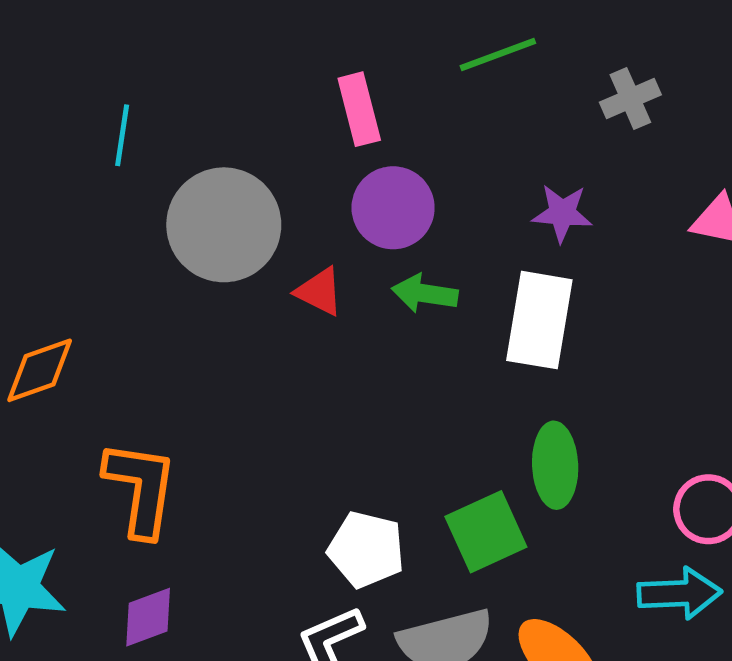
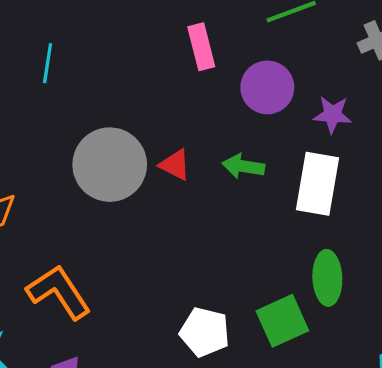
purple circle: (393, 208) -> (267, 87), moved
gray circle: (224, 225) -> (110, 165), moved
orange L-shape: (141, 489) -> (59, 292), turned -42

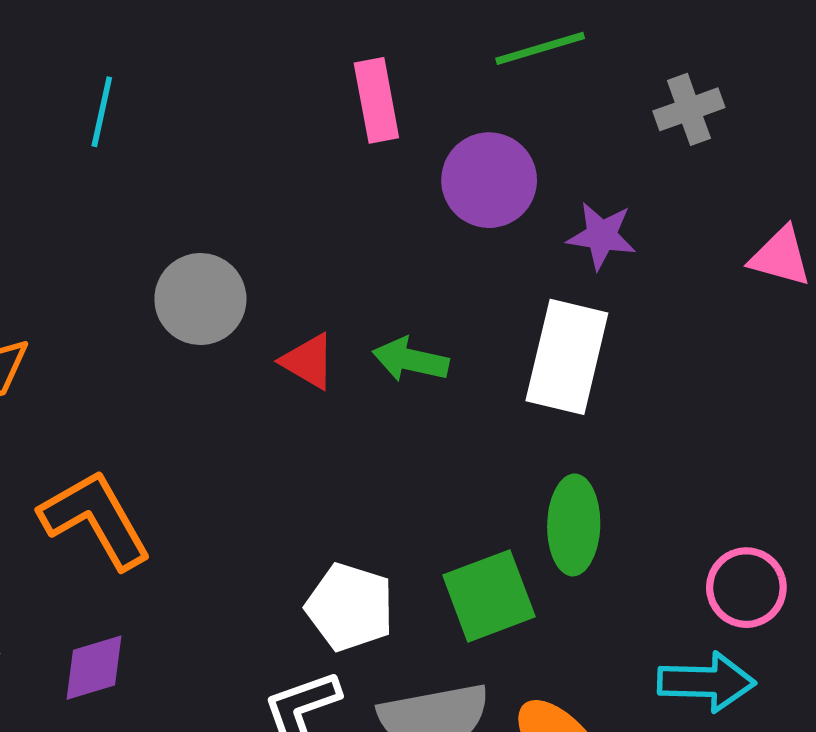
gray circle: (110, 165) -> (200, 299), size x0.7
red triangle: (175, 165) -> (308, 361), moved
green arrow: (243, 166) -> (411, 360), moved

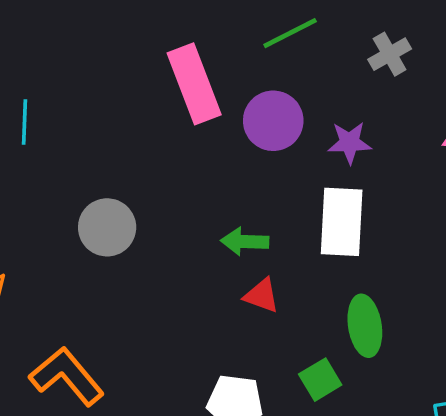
pink rectangle: (376, 100) -> (194, 84), size x1.5
red triangle: (308, 361) -> (262, 295), moved
green square: (489, 596) -> (320, 380), size x0.7

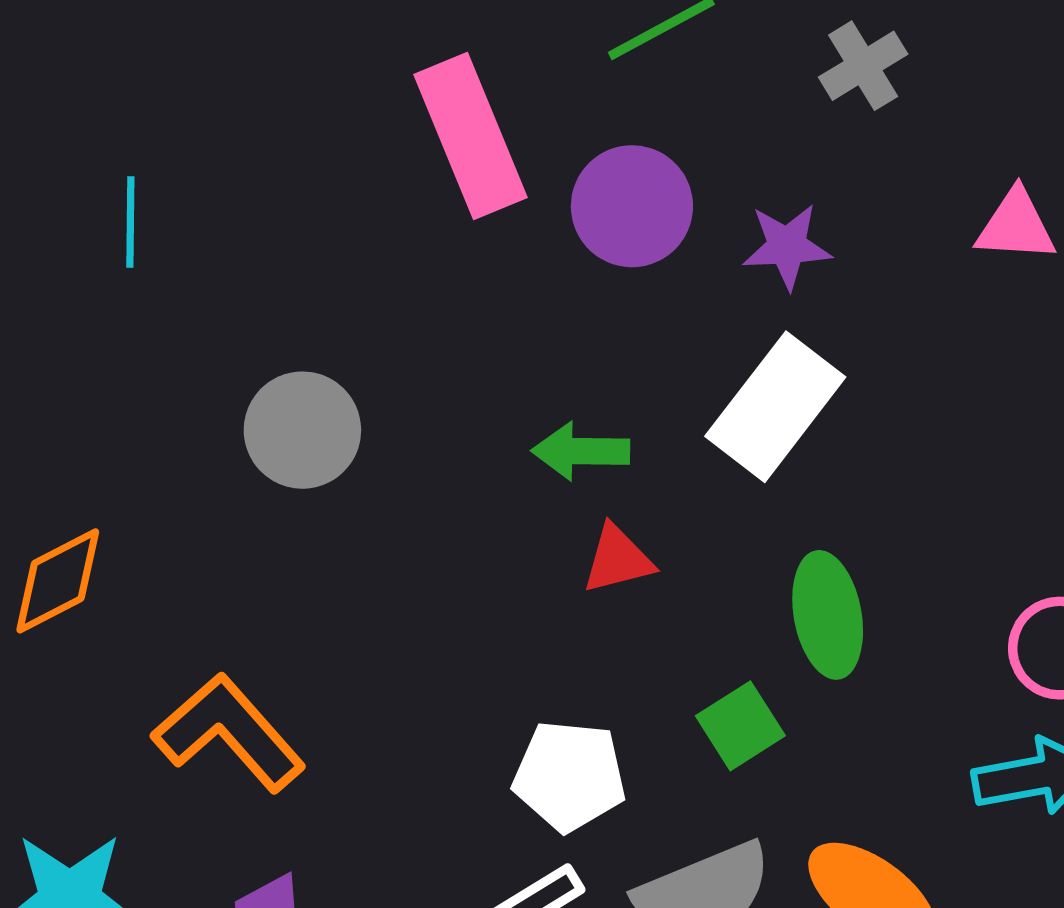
white rectangle: (342, 222) -> (775, 407), turned 36
red triangle: (262, 295) -> (618, 559), turned -33

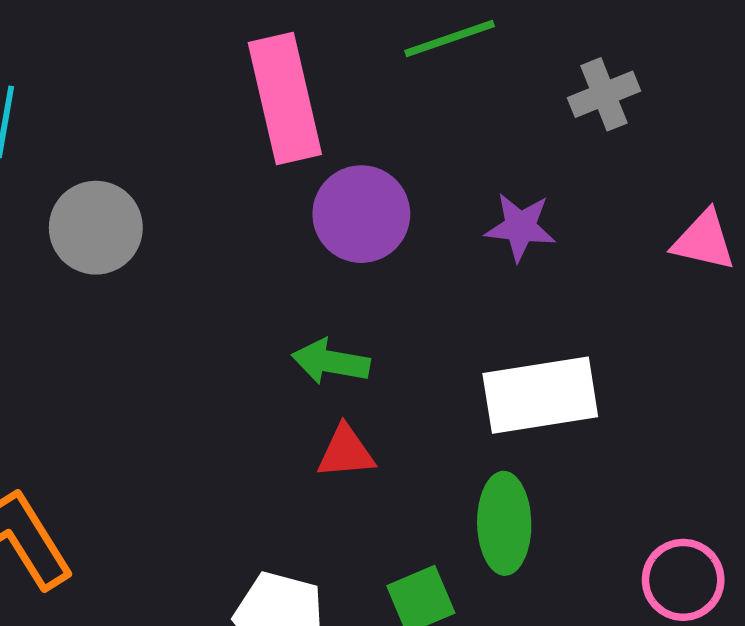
purple circle: (632, 206) -> (361, 214), moved
white rectangle: (775, 407) -> (540, 395), moved, turned 34
gray circle: (302, 430) -> (96, 228), moved

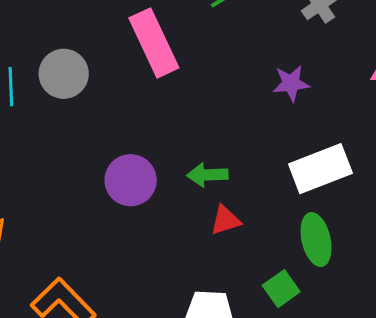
purple circle: (361, 214) -> (131, 180), moved
gray circle: (96, 228) -> (64, 74), moved

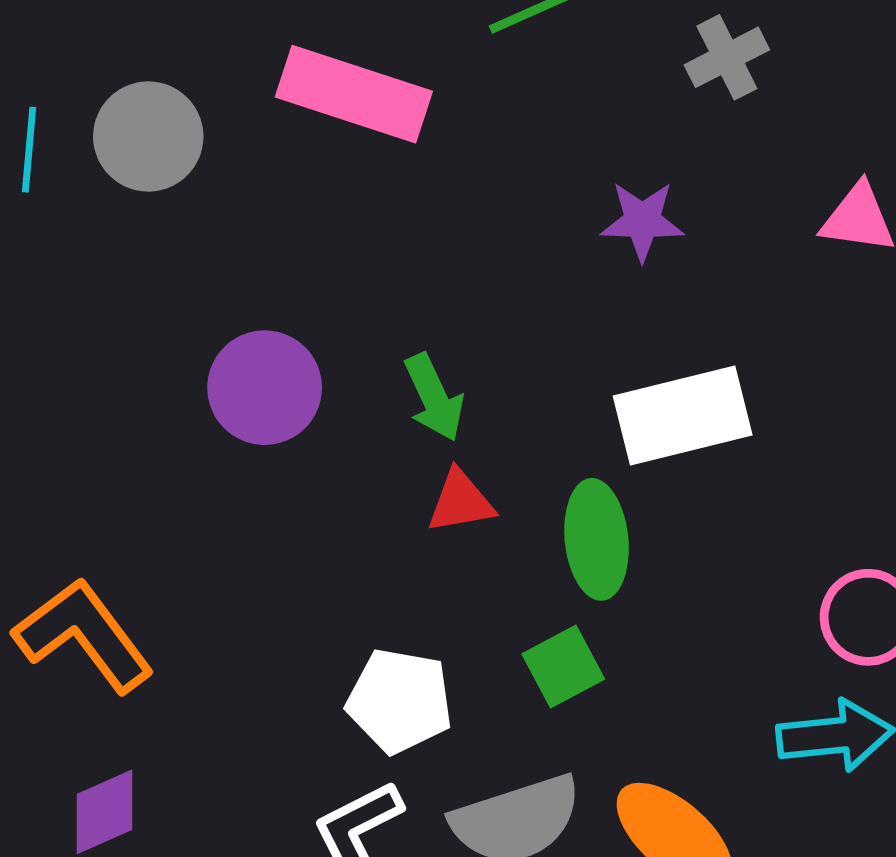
pink rectangle: (154, 43) -> (354, 94), turned -54
green arrow: (207, 175) -> (434, 398), turned -120
green ellipse: (316, 240) -> (597, 539), moved

